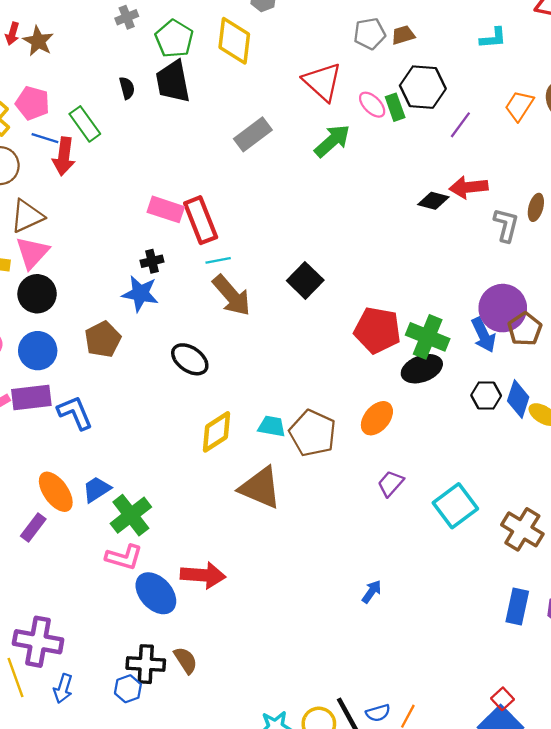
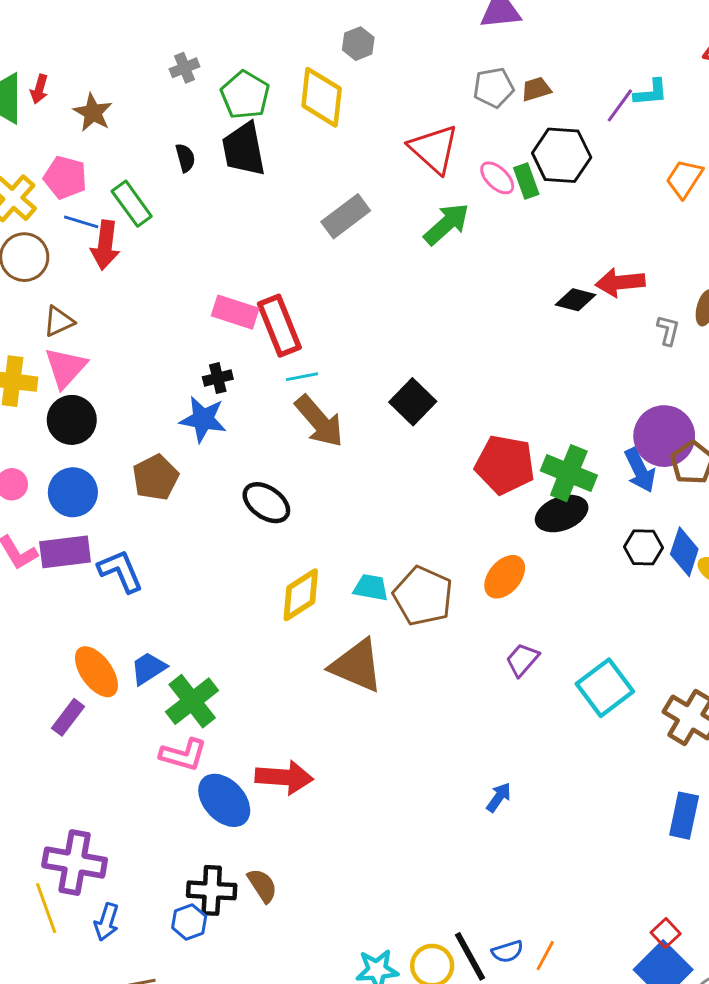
brown star: (38, 41) -> (93, 113), moved
purple line: (460, 125) -> (620, 105), moved
brown triangle: (27, 216) -> (59, 321), size x0.7
gray L-shape: (506, 225) -> (668, 330), size x0.7

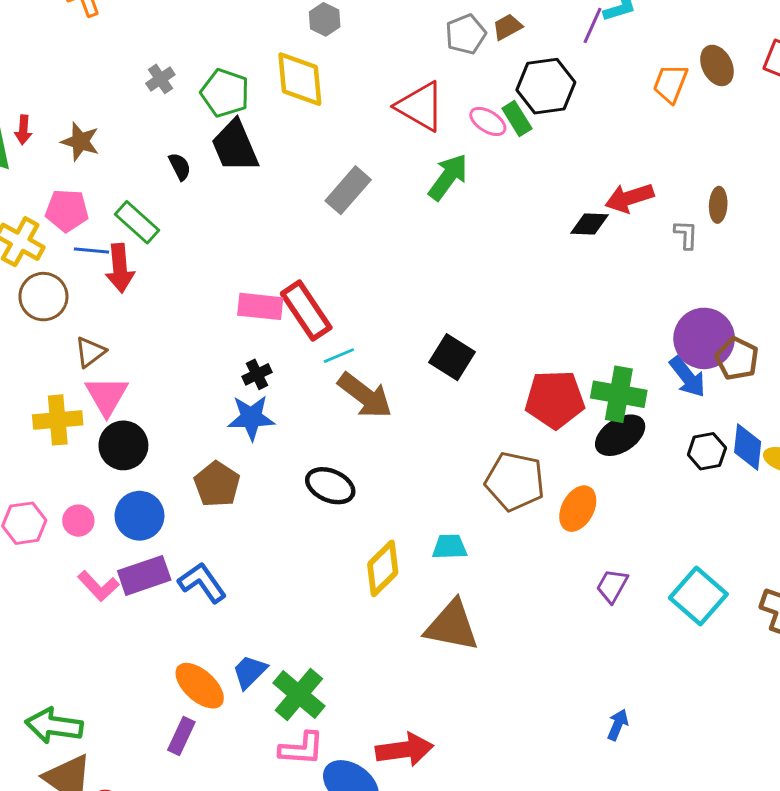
brown pentagon: (423, 596) -> (515, 481), moved

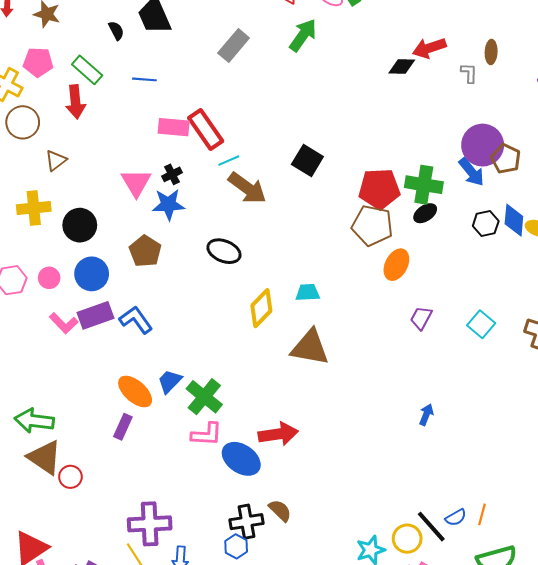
blue line: (92, 251) -> (144, 79), moved
pink triangle: (107, 396) -> (136, 183), moved
black ellipse: (620, 435) -> (425, 213), size x0.7
brown pentagon: (515, 481) -> (372, 226), moved
cyan square: (698, 596) -> (481, 324), size x0.7

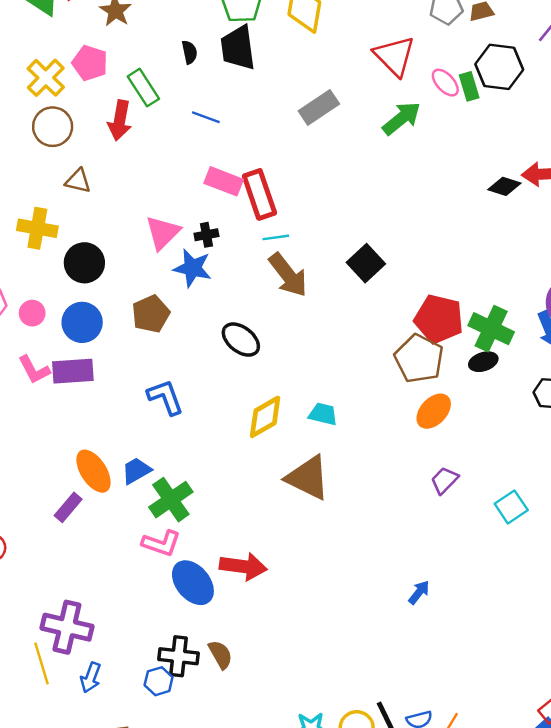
brown triangle: (56, 160) -> (78, 181), turned 35
blue L-shape: (136, 320) -> (165, 397), moved

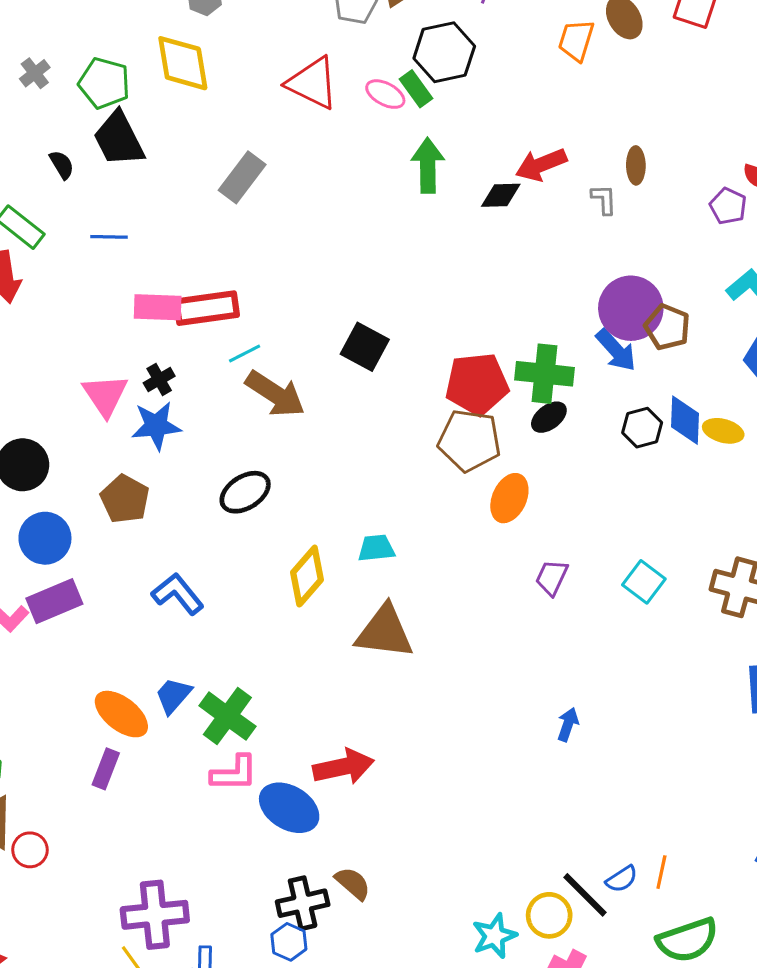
green arrow: (402, 118) -> (428, 165), moved, turned -33
red rectangle: (259, 194) -> (207, 308), turned -60
black ellipse: (241, 340) -> (245, 492), turned -51

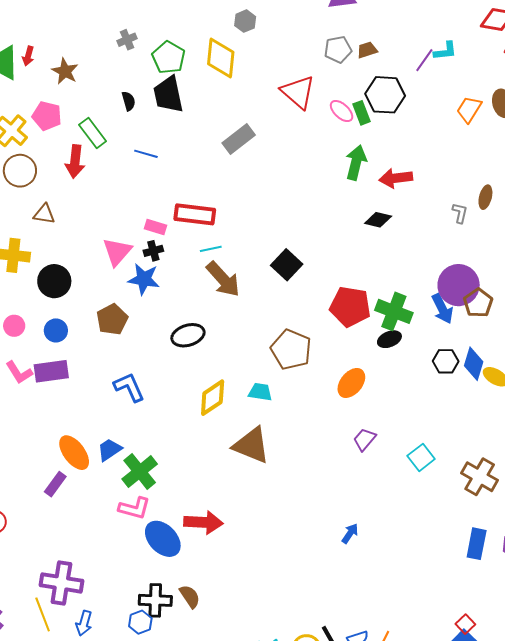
red arrow: (541, 165) -> (396, 178), moved
black diamond: (501, 195) -> (378, 220), moved
pink rectangle: (158, 307) -> (155, 227), moved, size x0.7
brown pentagon: (469, 440) -> (291, 349), moved
blue circle: (45, 538) -> (56, 330), size x0.7

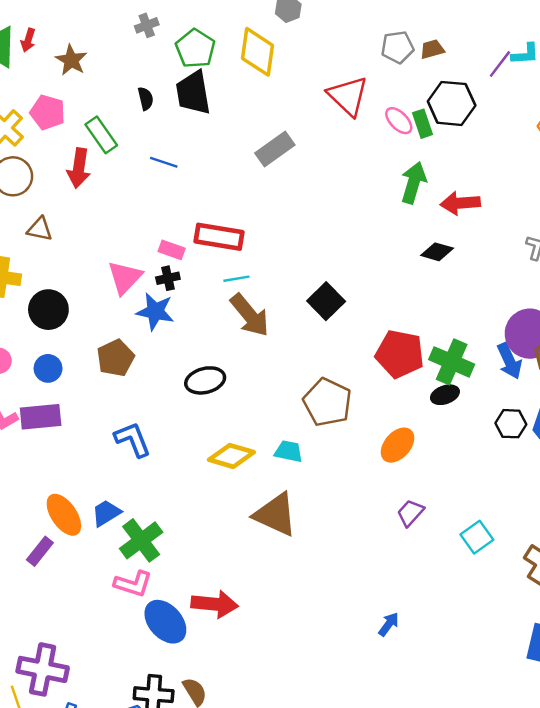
yellow diamond: (213, 398) -> (231, 456), turned 48

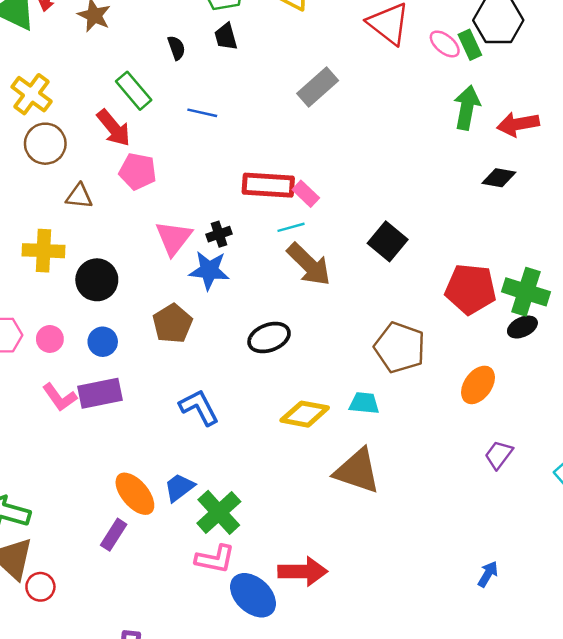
black trapezoid: (193, 93) -> (226, 37), size x0.6
pink pentagon: (48, 112) -> (138, 171), moved
red arrow: (79, 168) -> (114, 128), turned -42
pink rectangle: (172, 250) -> (306, 194), moved, turned 30

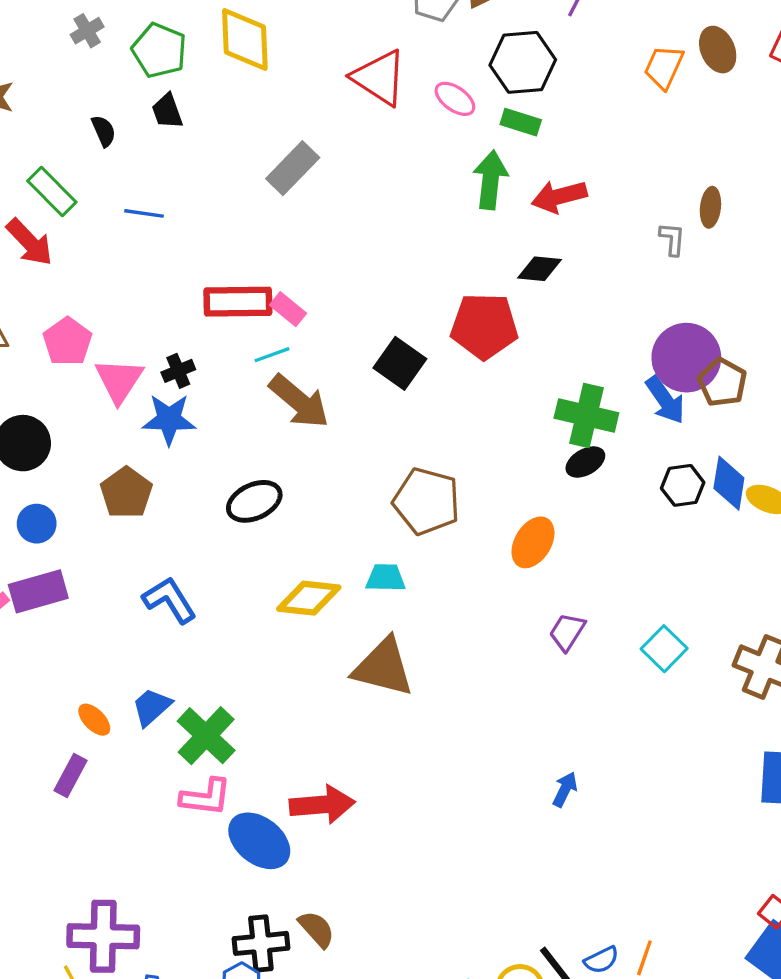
green rectangle: (470, 45) -> (521, 122), moved, turned -44
pink pentagon: (138, 171) -> (67, 341), moved, turned 30
red pentagon: (471, 289) -> (484, 326), moved
orange ellipse: (135, 494) -> (94, 720), size x0.6

